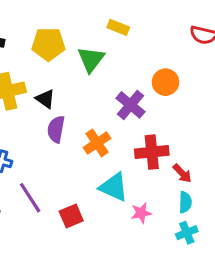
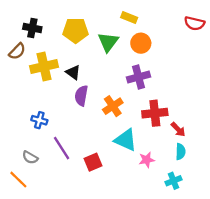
orange circle: (165, 82) -> (141, 43), moved
purple cross: (130, 105) -> (138, 77), turned 35
cyan cross: (187, 233) -> (173, 181), moved

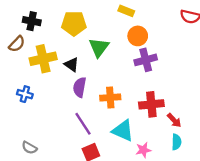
green triangle: (108, 42) -> (99, 47), moved
purple cross: (138, 77) -> (146, 60), moved
orange cross: (113, 106) -> (110, 98), turned 30
blue cross: (39, 120) -> (25, 94), moved
purple line: (62, 148) -> (83, 124), moved

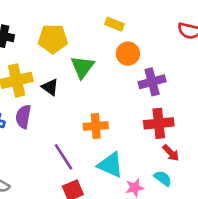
purple cross: (146, 60) -> (152, 82), moved
purple semicircle: (80, 87) -> (23, 117), moved
red cross: (151, 104) -> (159, 123), moved
cyan semicircle: (176, 142) -> (163, 178), moved, turned -56

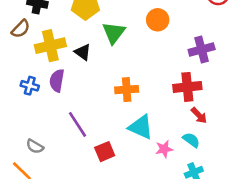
purple cross: (152, 82) -> (202, 50), moved
purple line: (64, 157) -> (78, 124), moved

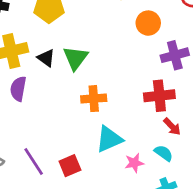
orange circle: (158, 20) -> (148, 23), moved
green triangle: (114, 33) -> (76, 58), moved
purple line: (78, 124) -> (34, 161), moved
cyan triangle: (141, 127) -> (109, 139), turned -48

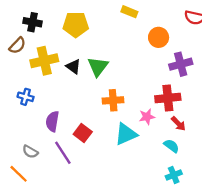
purple semicircle: (18, 89) -> (52, 121), moved
pink star: (134, 163) -> (147, 117), moved
red square: (70, 166) -> (83, 133), moved, turned -30

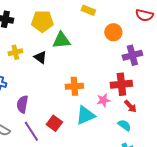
yellow cross: (44, 61) -> (15, 52), size x0.6
green triangle: (98, 67) -> (61, 40), moved, turned 48
red square: (83, 133) -> (54, 123), moved

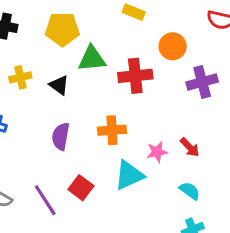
red cross: (121, 84) -> (135, 76), moved
purple semicircle: (22, 104) -> (61, 136), moved
red arrow: (130, 106) -> (190, 147), moved

